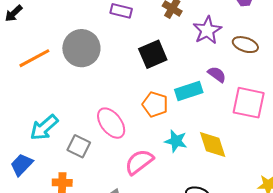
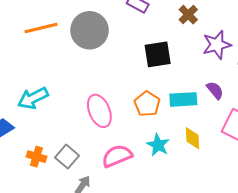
yellow diamond: (213, 144) -> (192, 138), moved, size x0.7
gray square: (79, 146) -> (67, 157), moved

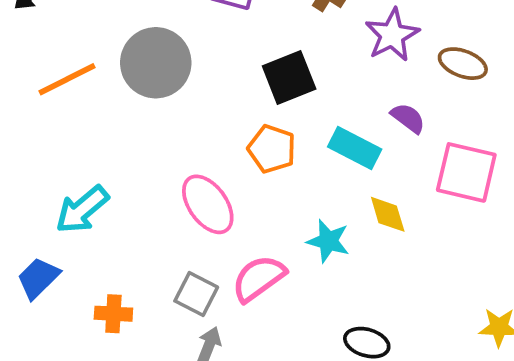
cyan rectangle: (183, 99) -> (355, 148), turned 44
orange pentagon: (147, 104) -> (272, 149), moved
gray square: (67, 157) -> (196, 294), moved

